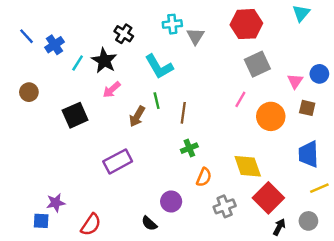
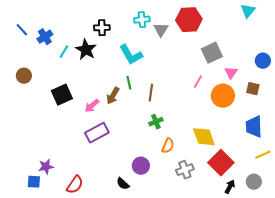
red hexagon: (246, 24) -> (189, 20), moved
black cross: (124, 34) -> (102, 28), turned -35
pink triangle: (295, 81) -> (231, 73), moved
pink arrow: (112, 90) -> (92, 106), moved

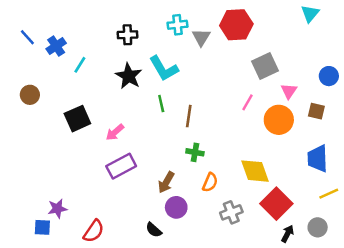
black star: (86, 50) -> (129, 76), moved
brown arrow: (113, 96) -> (166, 182), moved
green cross: (156, 122) -> (195, 152), turned 32

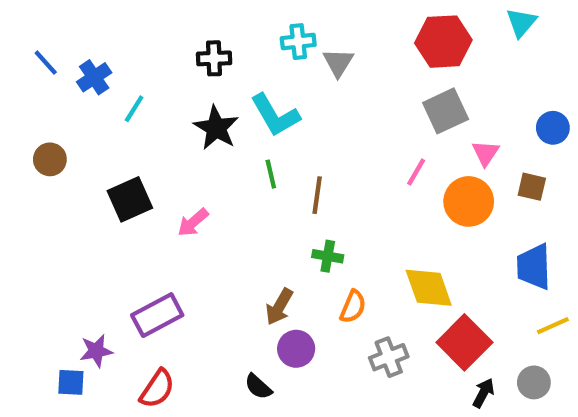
red hexagon: (236, 25) -> (443, 42), moved
purple rectangle: (121, 166) -> (157, 315), moved

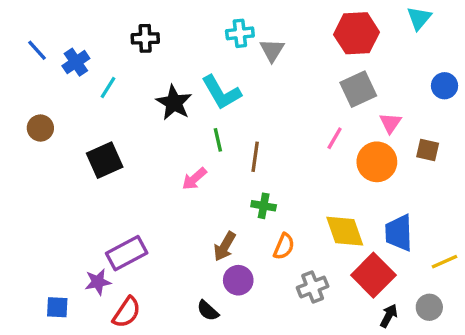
black cross: (214, 58) -> (145, 38), moved
blue circle: (553, 128) -> (445, 86), moved
pink arrow: (193, 222) -> (194, 179), moved
blue trapezoid: (534, 267) -> (399, 233), moved
purple star: (96, 351) -> (98, 282), moved

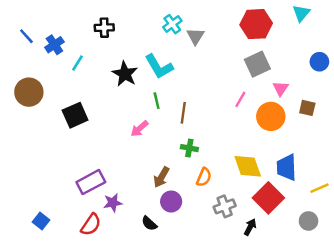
cyan cross: (240, 33) -> (172, 24), turned -30
brown circle: (40, 128) -> (29, 92), size x1.5
purple star: (98, 282) -> (113, 203), moved
blue square: (57, 307) -> (41, 221), turned 35
black arrow: (389, 316) -> (250, 227), moved

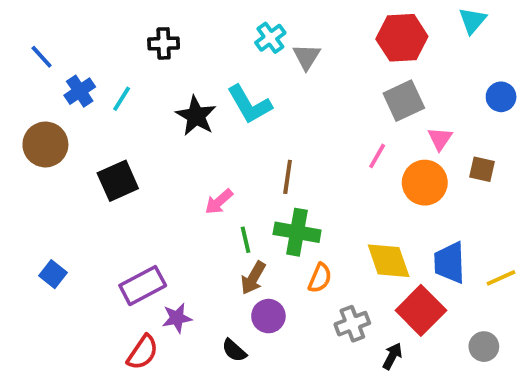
blue cross: (54, 45) -> (80, 91), moved
green line: (157, 101) -> (246, 240), moved
green cross: (189, 148) -> (297, 232), size x1.6
yellow line: (319, 188) -> (501, 278), moved
blue square: (41, 221) -> (53, 274), moved

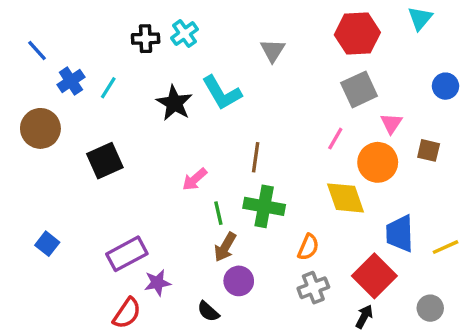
cyan cross: (270, 38) -> (184, 34), moved
yellow diamond: (389, 261) -> (346, 198), moved
orange semicircle: (320, 278) -> (308, 247), moved
black arrow: (392, 356) -> (364, 317), moved

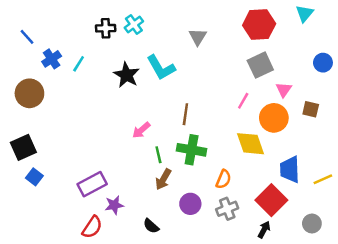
black square: (105, 161) -> (23, 147), moved
purple circle: (239, 281) -> (190, 204), moved

